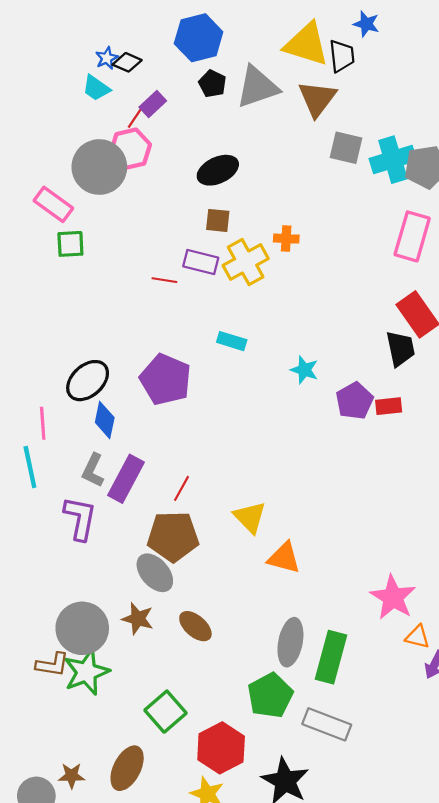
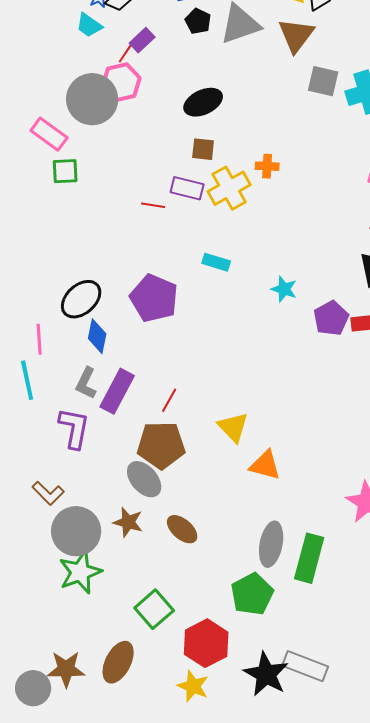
brown L-shape: (52, 665) -> (48, 493), moved, turned 36
gray rectangle: (327, 724) -> (305, 666), moved
brown star: (72, 776) -> (66, 669), size x1.5

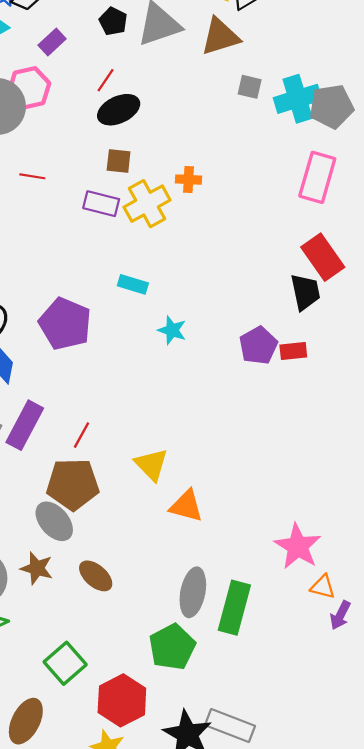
brown triangle: (296, 35) -> (220, 37), turned 36
red line: (126, 52) -> (106, 80), moved
gray square: (323, 81) -> (250, 87), size x0.7
red line: (153, 205) -> (32, 176), moved
cyan star: (284, 289) -> (172, 330), moved

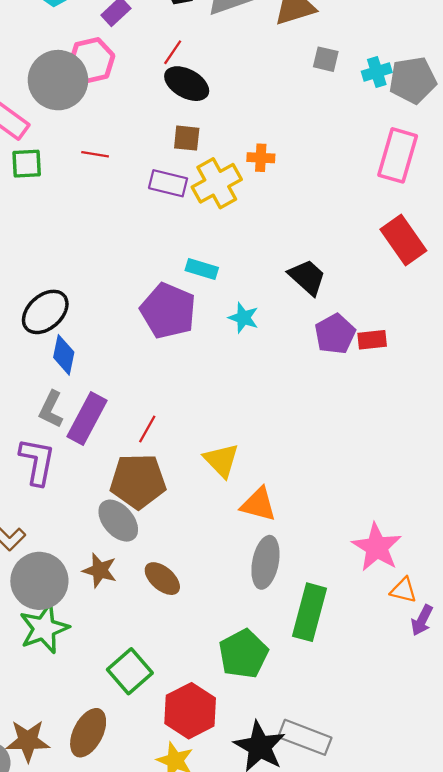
cyan cross: (298, 99) -> (377, 72), size x0.6
black ellipse: (119, 110) -> (187, 84), turned 54
black trapezoid: (305, 292) -> (307, 277), moved, turned -36
purple pentagon: (65, 324) -> (168, 311), moved
gray ellipse: (193, 592) -> (265, 562), moved

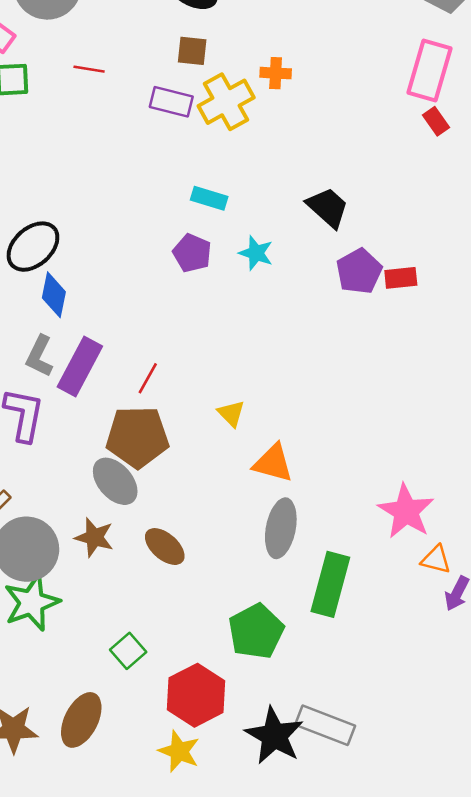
red rectangle: (403, 240) -> (436, 121), moved, size x0.5
purple pentagon: (168, 311) -> (192, 253), moved, size x0.6
yellow triangle: (221, 460) -> (231, 413), size x0.7
green square: (130, 671) -> (128, 651), size x0.7

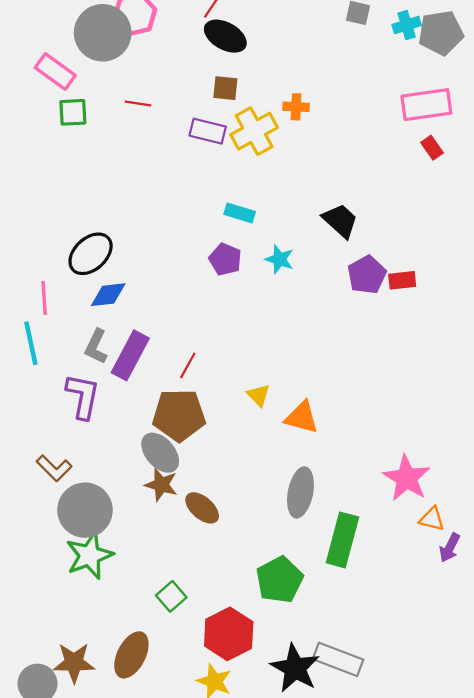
pink rectangle: (430, 70) -> (426, 105), turned 66
blue diamond: (54, 295) -> (108, 295), turned 72
orange triangle: (273, 463) -> (302, 417), moved
brown star: (94, 537) -> (161, 485), moved

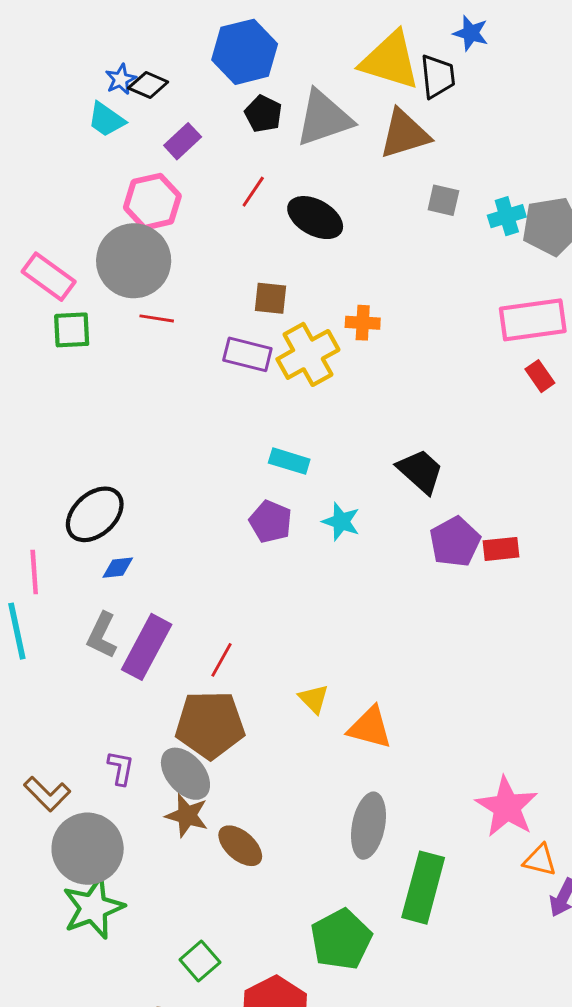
gray circle: (103, 33) -> (134, 261), moved
black ellipse: (225, 36) -> (315, 218), moved
blue diamond: (108, 295) -> (118, 568), size x0.7
purple L-shape: (83, 396) -> (121, 768), moved, size x0.6

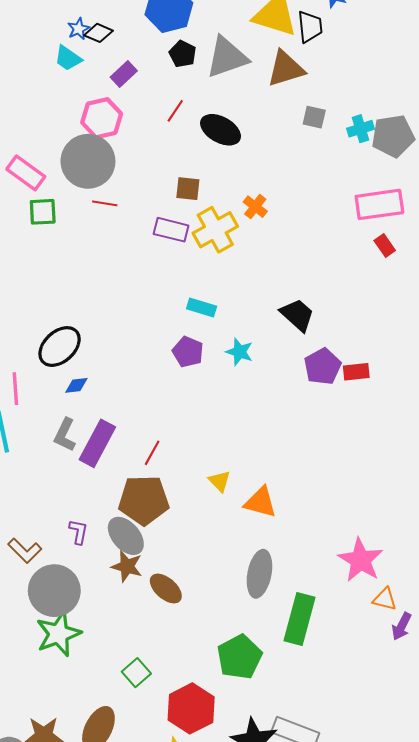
orange cross: (363, 323) -> (255, 207), turned 35

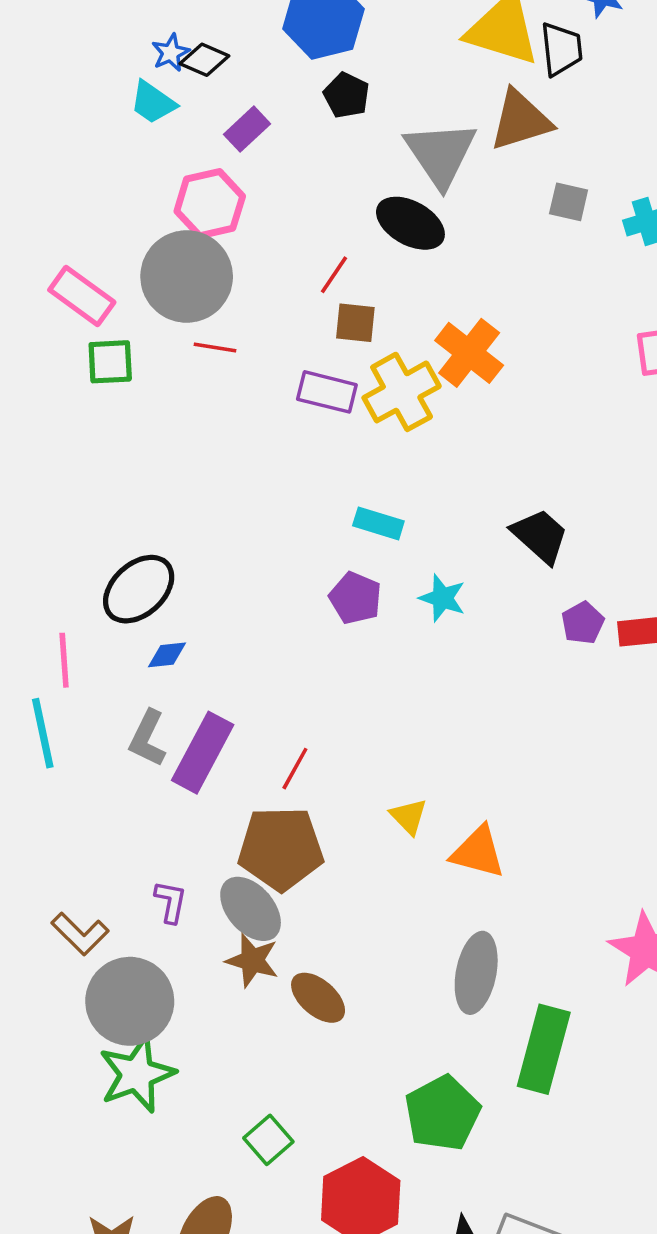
gray triangle: (227, 57) -> (441, 154), moved, turned -45
red line: (175, 111) -> (334, 275), moved
orange cross: (255, 207) -> (469, 353), size x1.6
purple pentagon: (323, 366) -> (583, 623), size x0.7

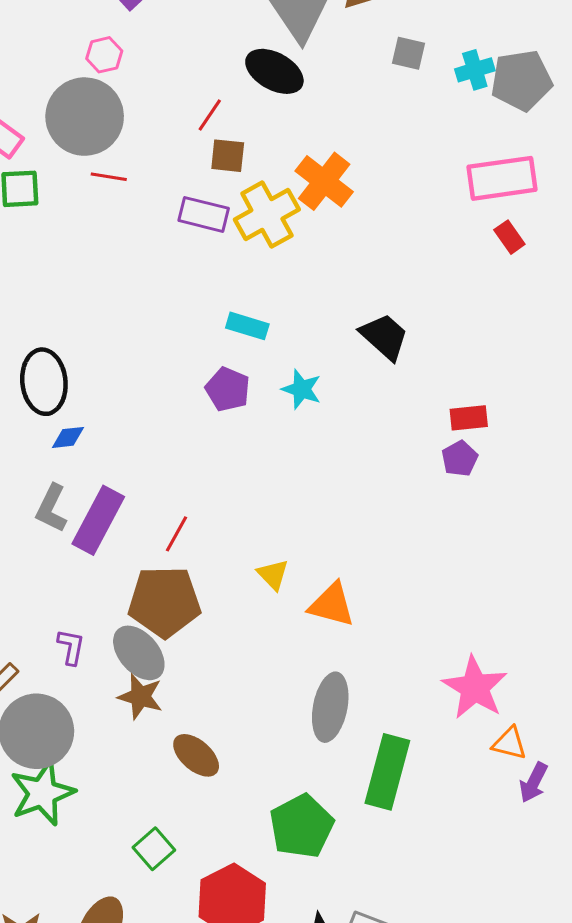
pink hexagon: (210, 204) -> (104, 55), size x0.6
black ellipse: (139, 589) -> (44, 382), turned -54
purple pentagon: (583, 623) -> (460, 459), moved
brown ellipse: (318, 998) -> (196, 755), moved

